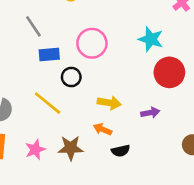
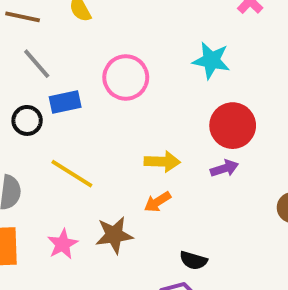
red circle: (169, 72) -> (233, 126), moved
black circle: (71, 77) -> (27, 120), moved
orange arrow: (103, 129) -> (158, 202), turned -48
black semicircle: (121, 151) -> (193, 260), moved, turned 36

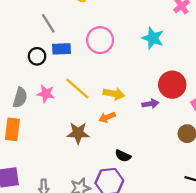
red circle: (233, 126) -> (172, 85), moved
yellow line: (72, 174) -> (77, 88), moved
pink star: (63, 244) -> (46, 94), moved, turned 30

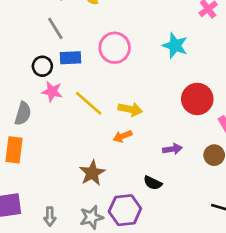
pink star: (46, 94) -> (52, 92), moved
purple arrow: (150, 104) -> (172, 149), moved
brown star: (78, 133) -> (92, 173), moved, turned -30
black semicircle: (123, 156) -> (153, 183), moved

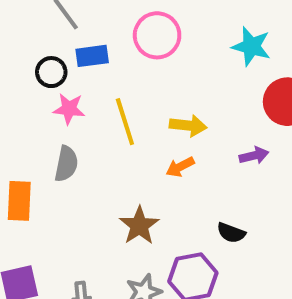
cyan star: (175, 46) -> (251, 46), moved
yellow line: (89, 103) -> (125, 122), turned 36
gray semicircle: (23, 113) -> (66, 164), moved
purple arrow: (172, 149) -> (254, 156), moved

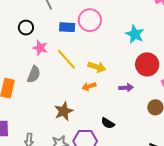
blue rectangle: (92, 56) -> (67, 27), moved
black circle: (51, 72) -> (26, 28), moved
yellow line: (125, 122) -> (66, 59), turned -35

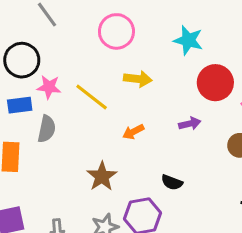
blue rectangle: (67, 27) -> (20, 105), moved
black circle: (26, 28) -> (22, 60), size x1.5
yellow arrow: (97, 67) -> (138, 79), moved

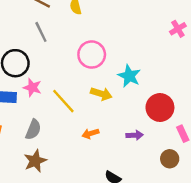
cyan star: (188, 40) -> (129, 76), moved
gray semicircle: (47, 129) -> (33, 130), moved
brown star: (102, 176) -> (35, 161), moved

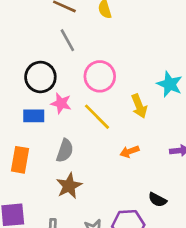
pink circle: (92, 55) -> (100, 76), moved
yellow arrow: (101, 94) -> (139, 106), turned 54

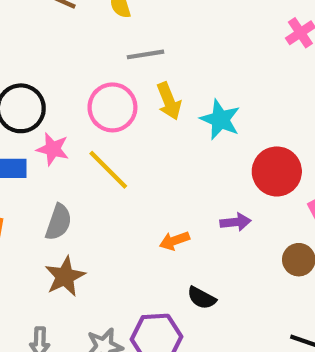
gray line: (67, 40) -> (146, 54), moved, turned -70
yellow arrow: (139, 106) -> (169, 101), moved
orange arrow: (129, 152) -> (174, 241), moved

